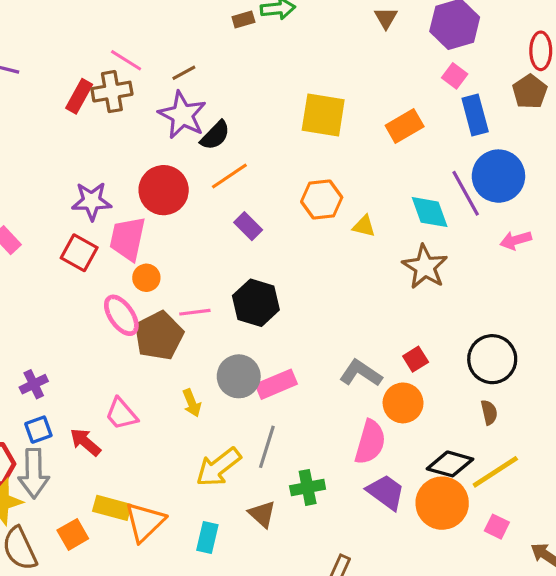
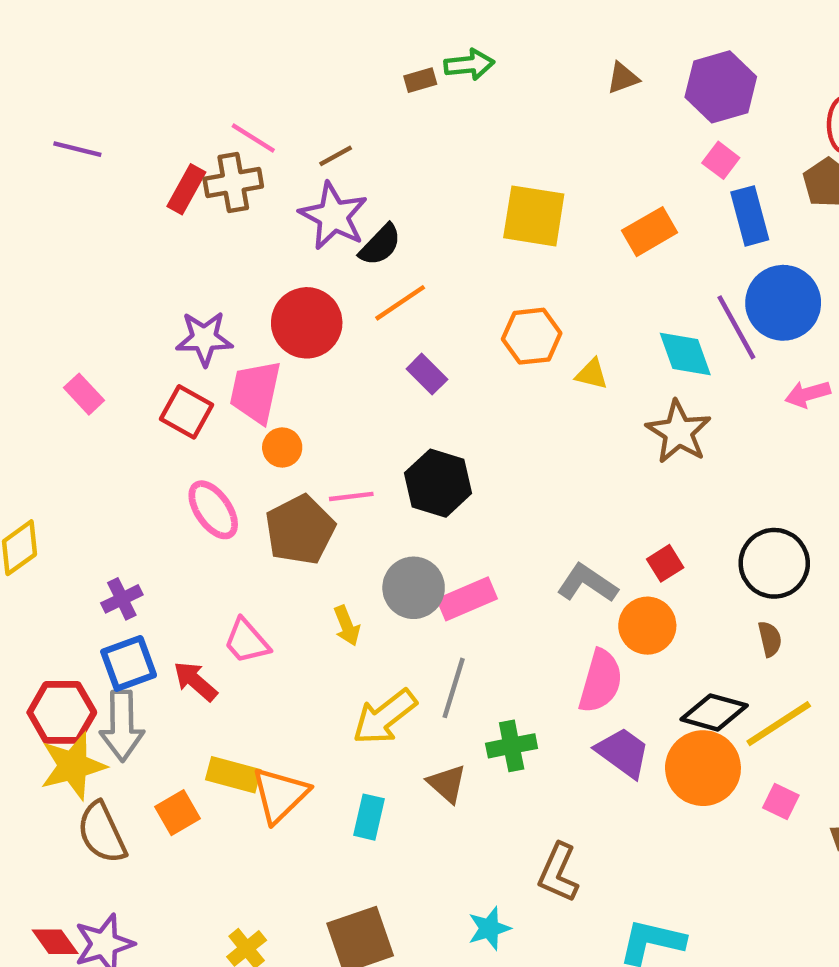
brown triangle: (386, 18) -> (623, 78), turned 40
pink ellipse: (121, 315) -> (213, 510), moved
blue square: (38, 430) -> (129, 663), size x1.4

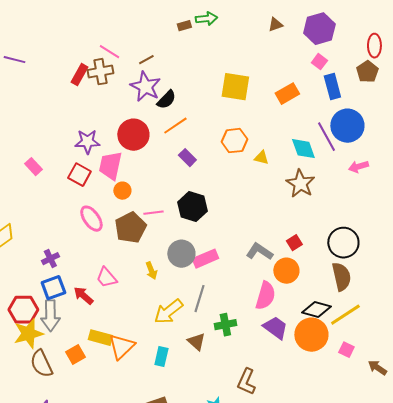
purple line: (77, 149) -> (14, 60), moved
brown semicircle: (770, 639) -> (341, 277), size x1.8

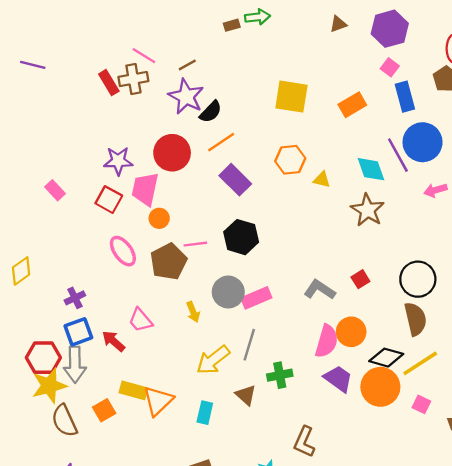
red rectangle: (79, 75) -> (109, 83), turned -60
purple rectangle: (187, 158) -> (235, 180), size x1.5
orange circle: (286, 271) -> (351, 332), moved

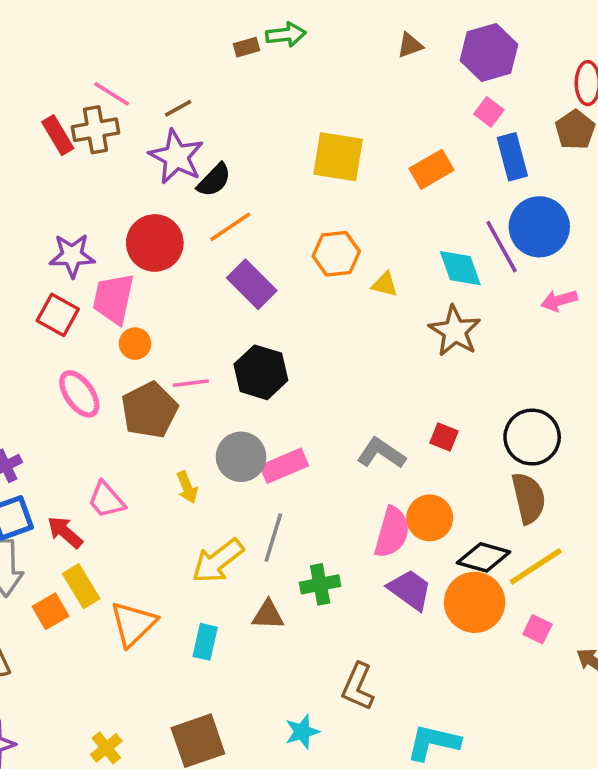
red square: (360, 279) -> (444, 437), turned -36
yellow rectangle: (133, 390) -> (81, 586), moved, turned 44
brown triangle: (246, 395) -> (268, 615), turned -40
orange square: (104, 410) -> (51, 611), moved

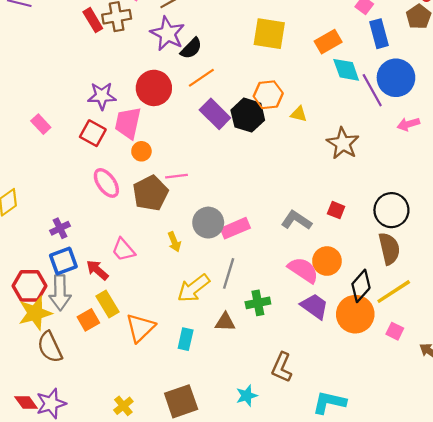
cyan diamond: (460, 268) -> (346, 70), moved
black hexagon: (261, 372) -> (248, 115), moved
pink semicircle: (392, 532) -> (303, 270), turned -72
black diamond: (484, 557) -> (361, 286), turned -64

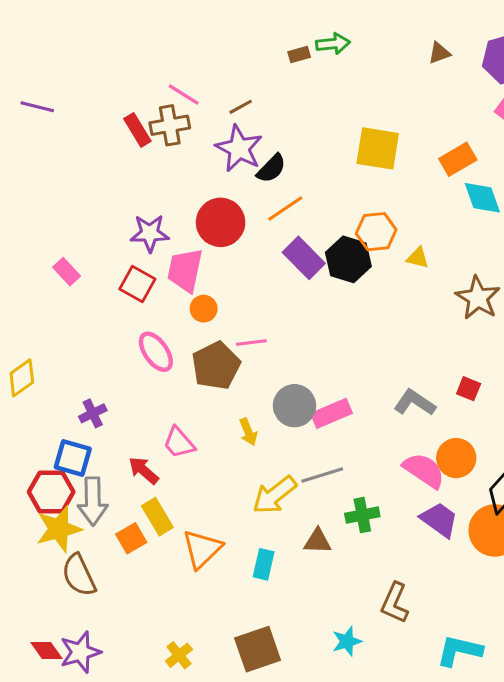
blue square: (63, 261) -> (73, 458), moved, turned 36
gray line: (229, 273) -> (322, 475), turned 56

